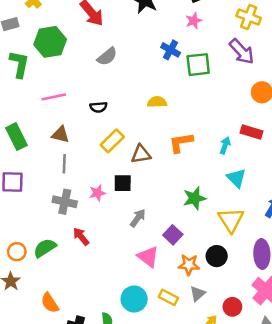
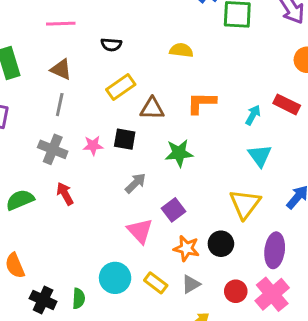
green star: (194, 198) -> (179, 153), moved
red circle: (232, 307) -> (236, 291), moved

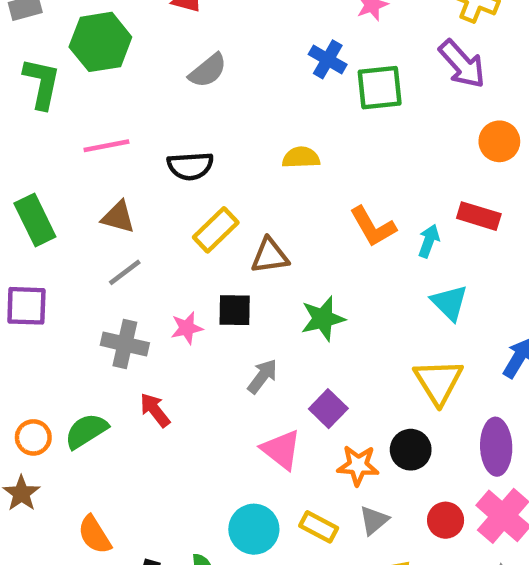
black semicircle: (111, 45) -> (190, 166), size x1.4
orange L-shape: (201, 103) -> (373, 227), moved, turned -112
gray line: (60, 105) -> (125, 272), turned 50

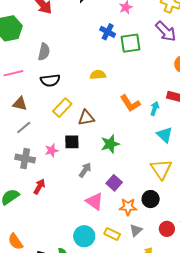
gray semicircle: (208, 71) -> (44, 52), moved, turned -36
red arrow: (155, 410) -> (39, 187), turned 70

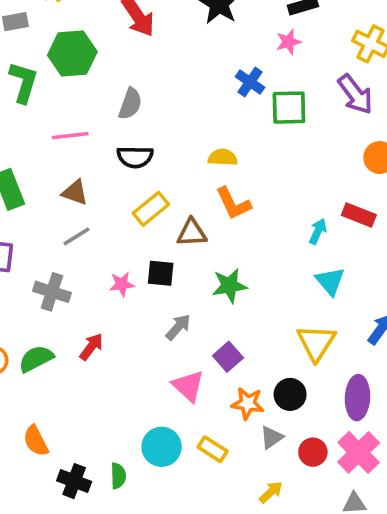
orange L-shape: (130, 103) -> (233, 204), moved
gray cross: (25, 159) -> (52, 292), moved
gray triangle: (136, 230) -> (272, 437), moved

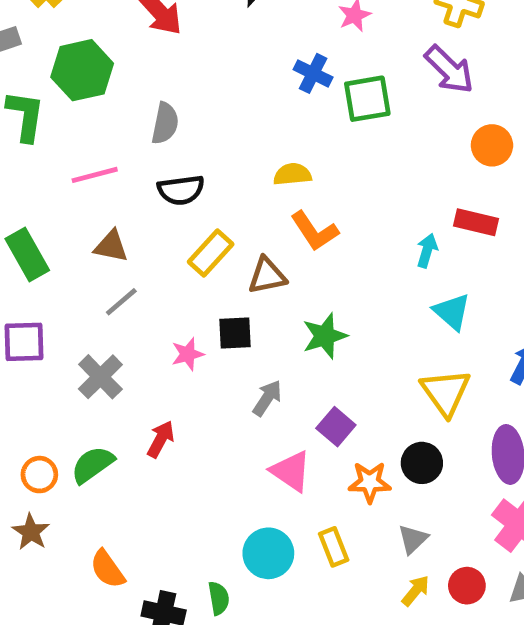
gray cross: (52, 292) -> (100, 377), turned 36
gray triangle: (272, 437) -> (413, 539), moved
yellow rectangle: (213, 449) -> (334, 547), turned 44
red circle: (313, 452) -> (467, 586), moved

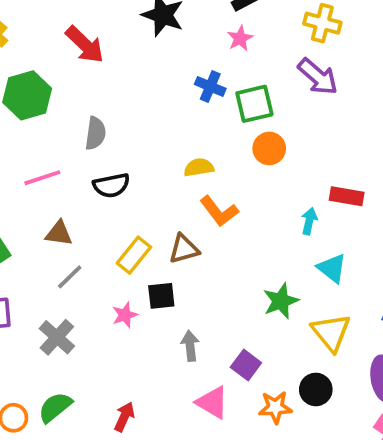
orange circle: (492, 145) -> (269, 148), moved
yellow rectangle: (211, 253) -> (134, 255), moved
green star: (325, 336) -> (281, 301), moved
gray arrow: (267, 398) -> (190, 346), turned -36
red arrow: (161, 439) -> (124, 417), moved

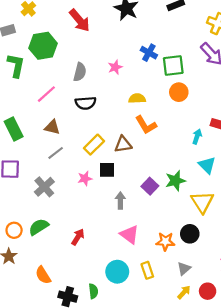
pink star: (240, 38) -> (115, 67), moved
pink line: (42, 178) -> (46, 94), turned -30
purple square: (246, 365) -> (150, 186), moved

